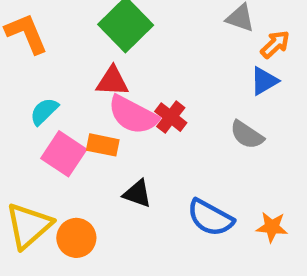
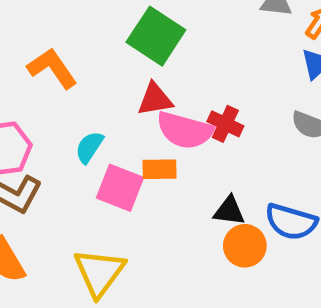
black triangle: (137, 194) -> (229, 211), moved
orange circle: (76, 238) -> (245, 246), moved

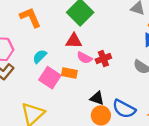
red cross: (225, 124) -> (103, 59), turned 32
pink semicircle: (185, 130) -> (84, 58), size x0.6

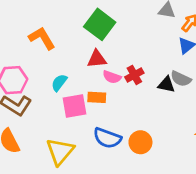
pink square: (50, 78) -> (74, 106), turned -35
black triangle: (97, 98) -> (166, 85), moved
blue semicircle: (124, 109) -> (107, 138), moved

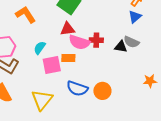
red cross: (134, 75) -> (96, 40), turned 32
pink semicircle: (112, 77) -> (79, 42), size x1.5

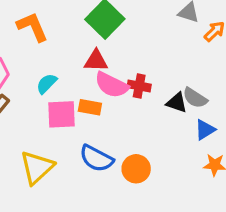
blue triangle: (135, 17) -> (205, 130), moved

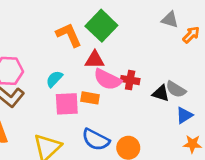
orange L-shape: (32, 27) -> (69, 35), moved

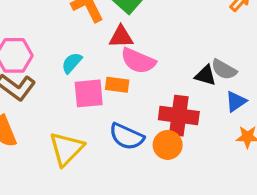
red cross: (130, 80) -> (179, 116), moved, size x1.6

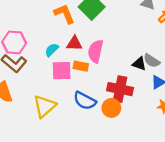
red triangle: (121, 37) -> (74, 43), moved
pink semicircle: (138, 61) -> (96, 51), turned 75

